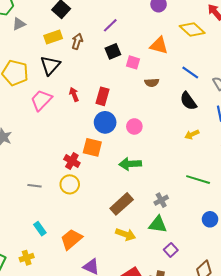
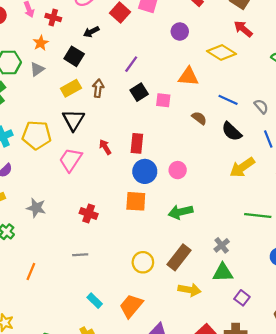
gray triangle: (19, 24) -> (37, 69), moved
brown semicircle: (152, 83) -> (199, 118), moved, turned -128
yellow arrow: (192, 134) -> (242, 167), size x1.6
red cross: (72, 161) -> (89, 213), moved
yellow circle: (70, 184) -> (143, 262), moved

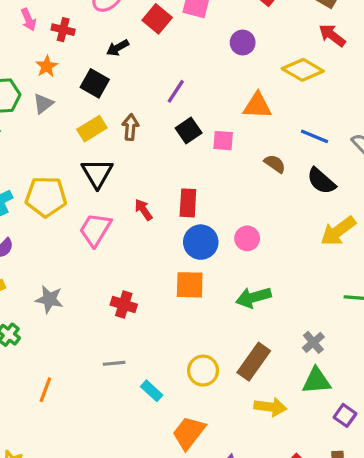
cyan rectangle: (95, 301) -> (152, 391), moved

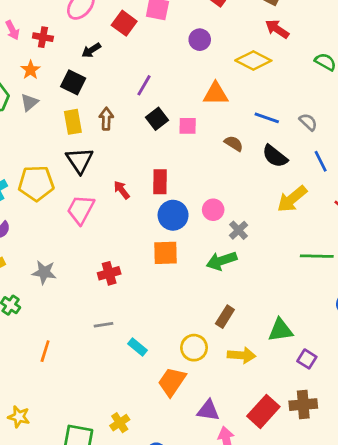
yellow rectangle: (92, 129) -> (73, 122), turned -65
red cross: (124, 305) -> (109, 273), turned -30
gray cross: (313, 342) -> (239, 230), moved
brown rectangle: (254, 362) -> (225, 317), size x0.7
yellow circle: (203, 371) -> (194, 348), moved

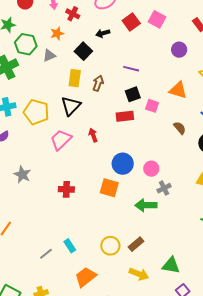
purple line: (144, 85) -> (131, 69), turned 56
red rectangle: (160, 182) -> (125, 116), moved, turned 66
gray line: (103, 325) -> (46, 254), moved, turned -48
yellow circle: (194, 348) -> (110, 246), moved

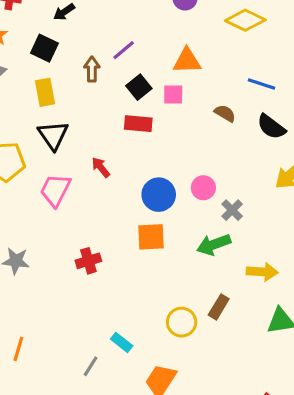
purple line: (131, 69) -> (124, 50), turned -35
brown arrow: (98, 83) -> (92, 69), moved
orange triangle: (178, 90) -> (187, 61), moved
red rectangle: (125, 116) -> (138, 124), turned 30
yellow arrow: (139, 274) -> (262, 272), moved

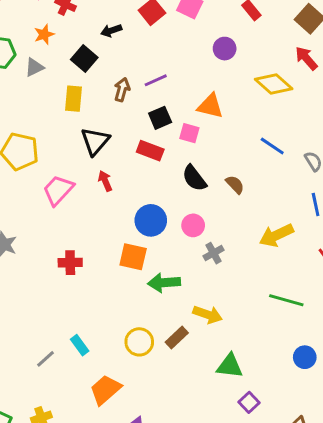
brown semicircle: (225, 113) -> (235, 185), moved
black semicircle: (271, 127) -> (194, 178), moved
black triangle: (53, 135) -> (95, 141), moved
green arrow: (214, 245) -> (164, 283), moved
yellow arrow: (262, 272) -> (208, 315), moved

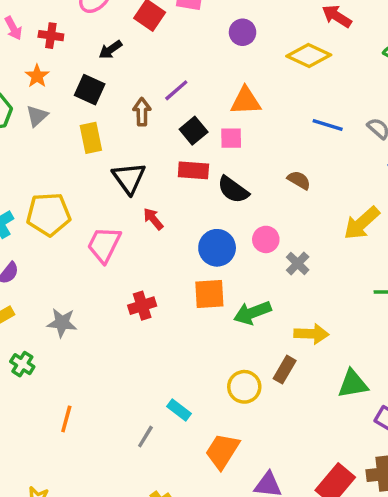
black semicircle: (194, 178) -> (233, 190), moved
red cross: (70, 263) -> (142, 306), moved

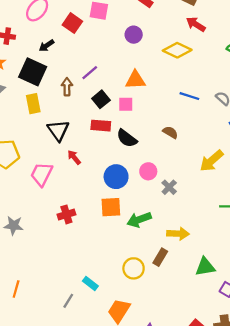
black square: (90, 90) -> (33, 72), size x1.4

